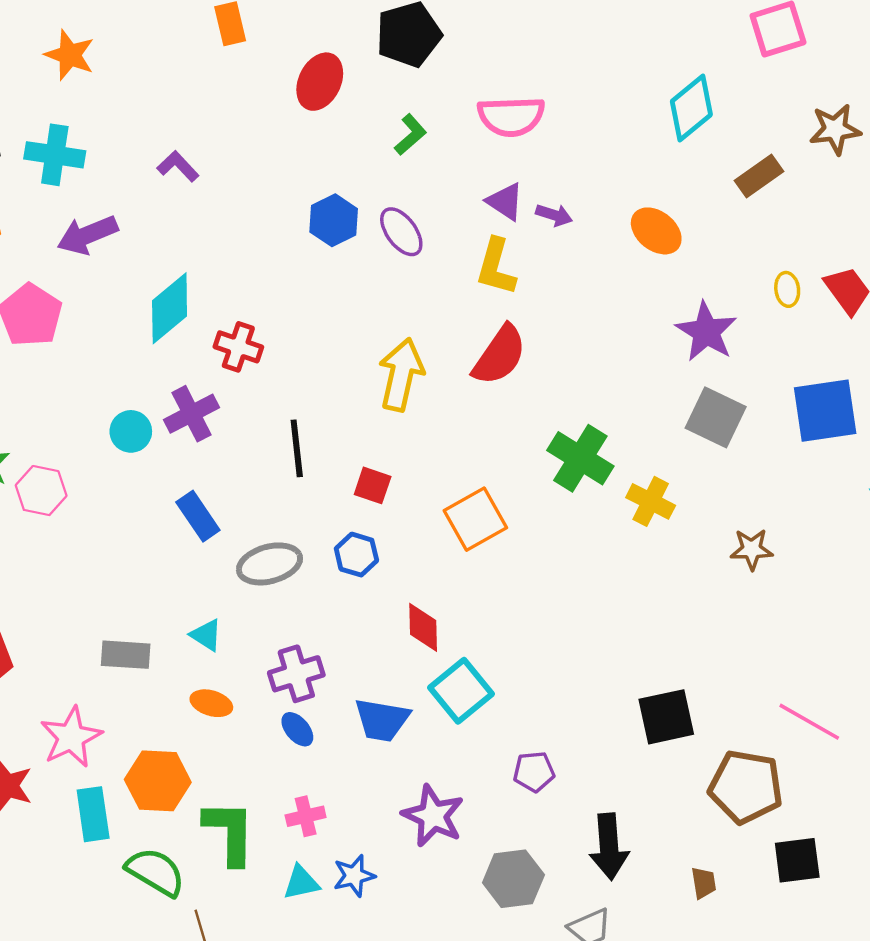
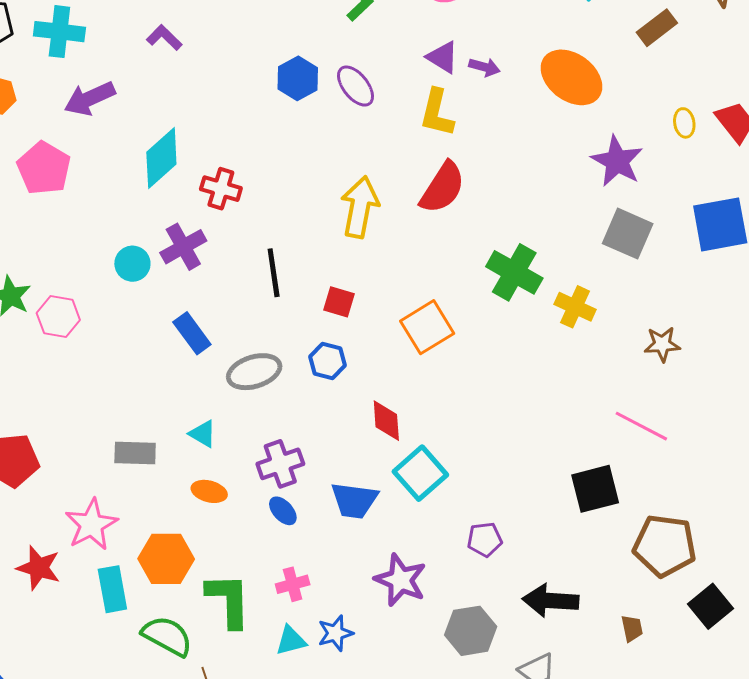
orange ellipse: (656, 231) -> (571, 77), size x1.4
pink line: (809, 722) -> (641, 426), moved
black arrow: (609, 847) -> (551, 601), turned 100
black square: (797, 860) -> (710, 606), turned -30

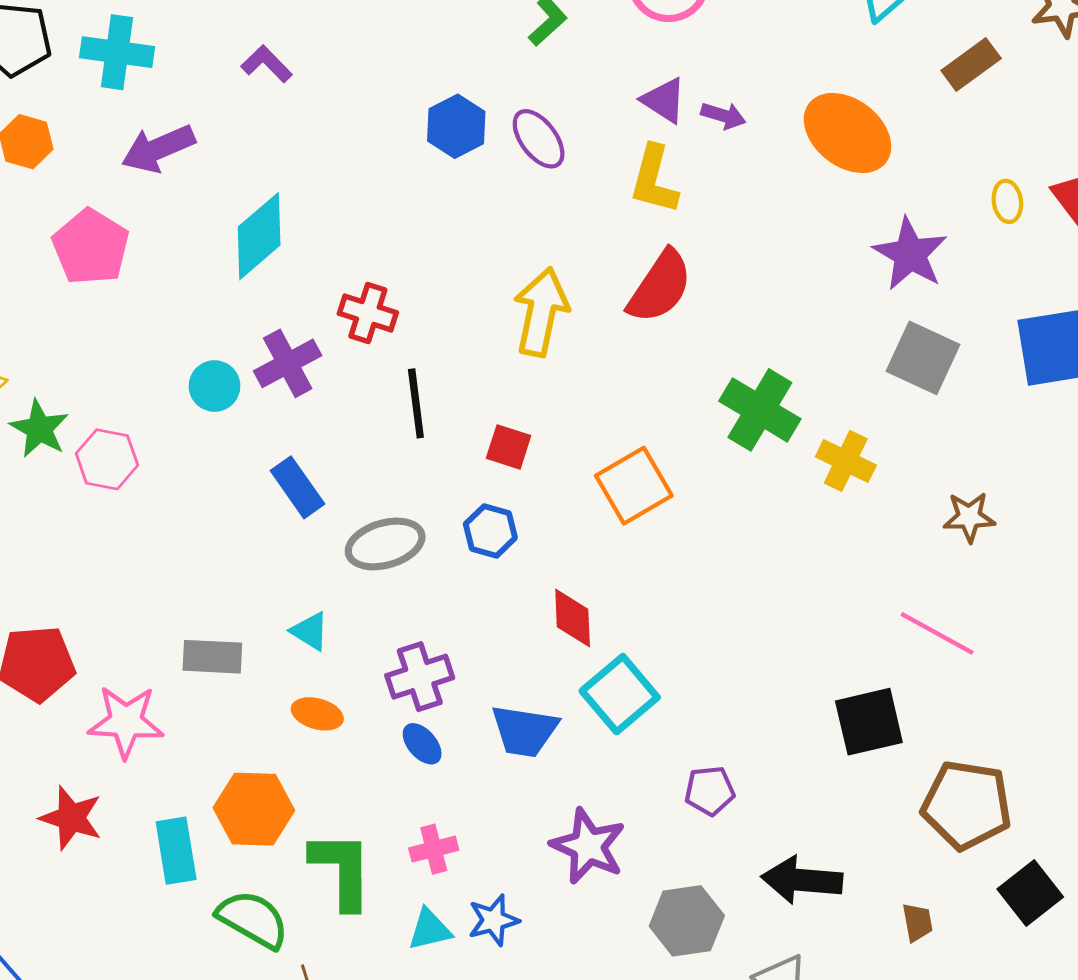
red cross: (221, 189) -> (368, 313), moved
pink star: (91, 525) -> (126, 722), moved, turned 30

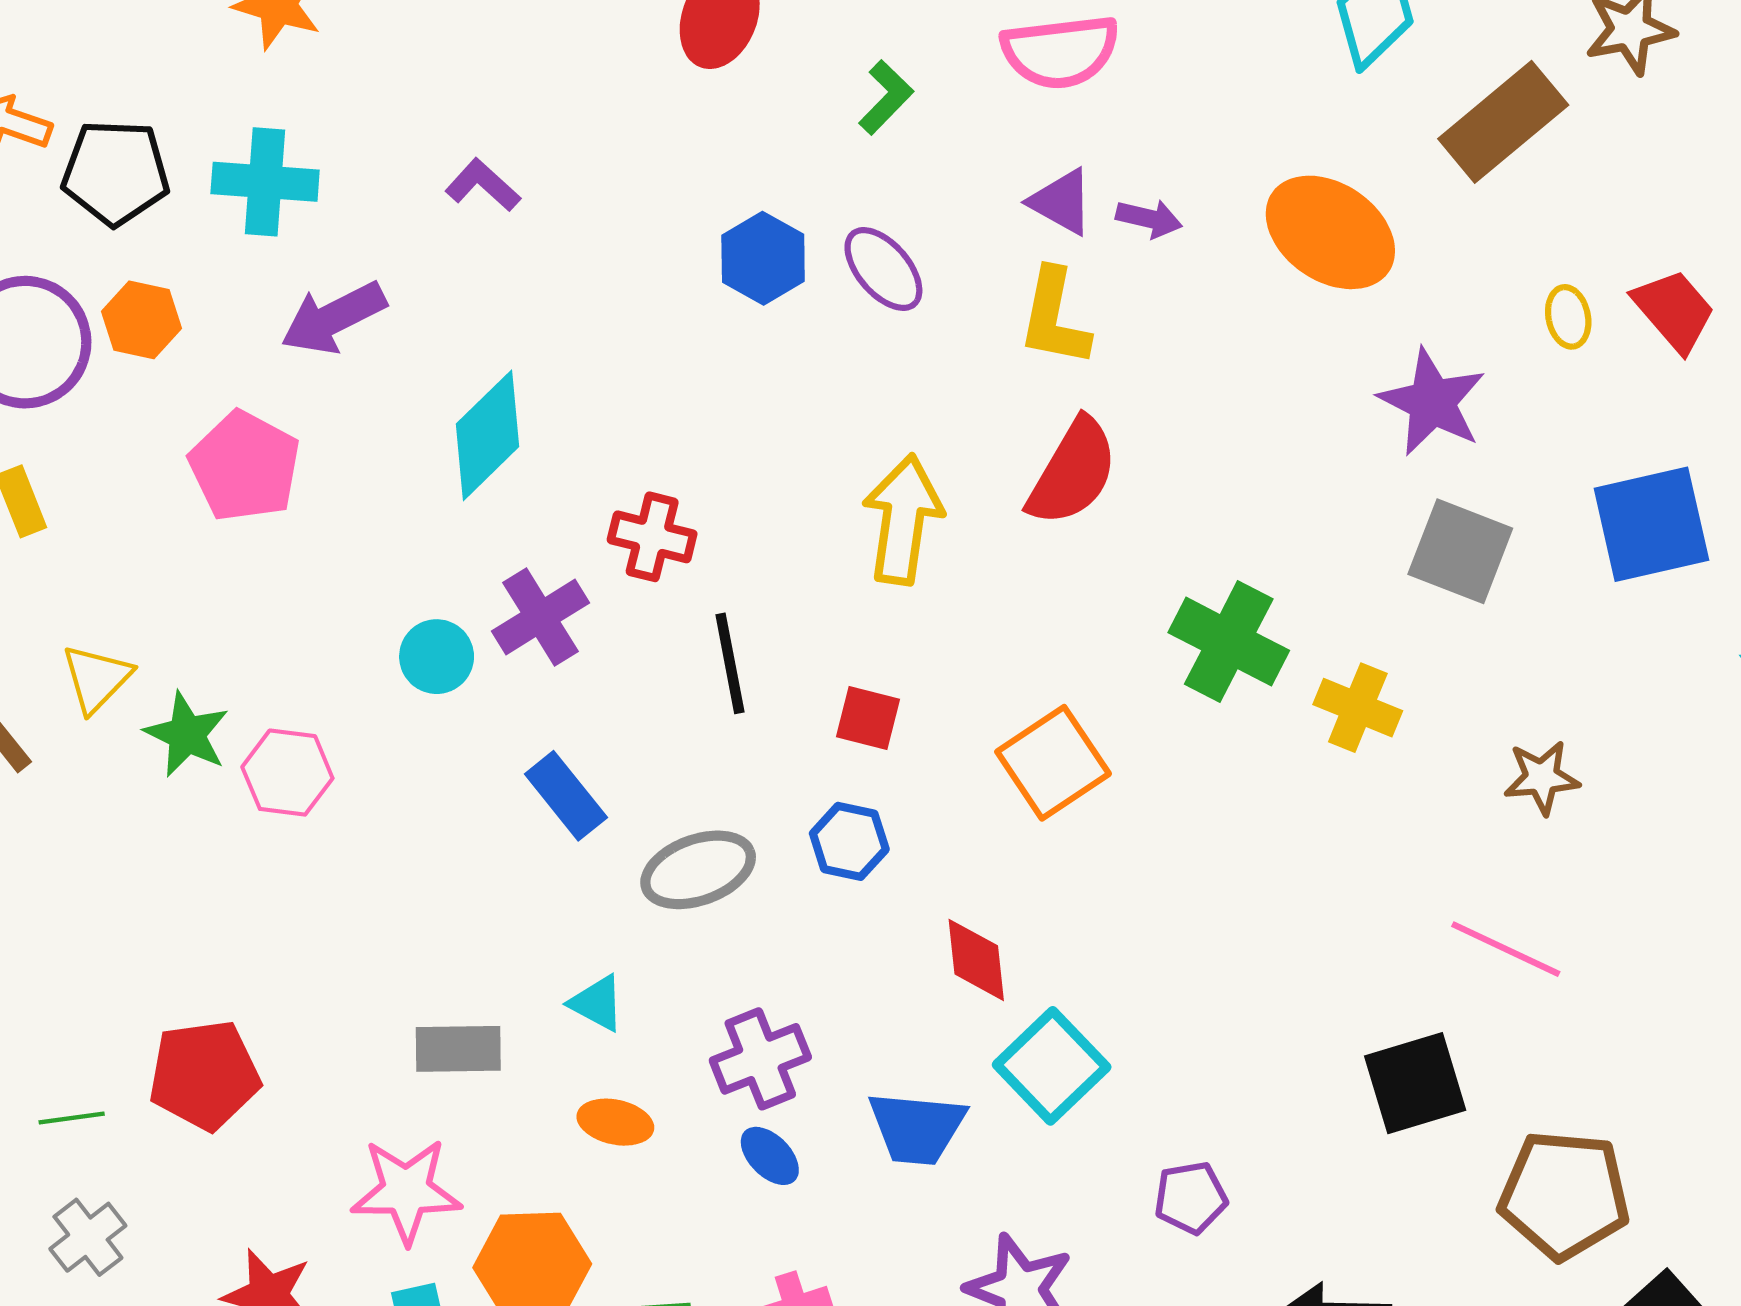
brown rectangle: (971, 65) -> (1503, 122), size x1.5
pink star: (126, 722) -> (406, 1191), moved

